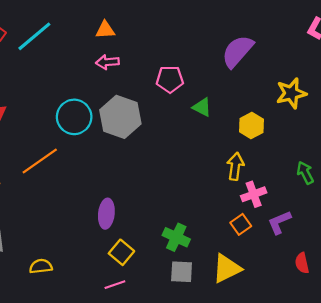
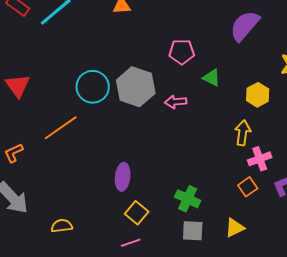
pink arrow: (107, 62) -> (176, 102), moved
yellow triangle: (227, 268) -> (235, 228), size x0.7

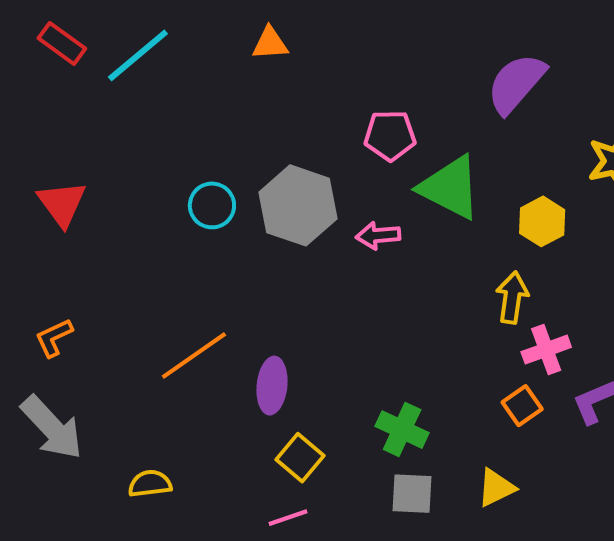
green triangle: (212, 78) -> (450, 187), size x1.8
cyan circle: (93, 87) -> (212, 205), size x0.7
orange line: (61, 128) -> (194, 356), moved

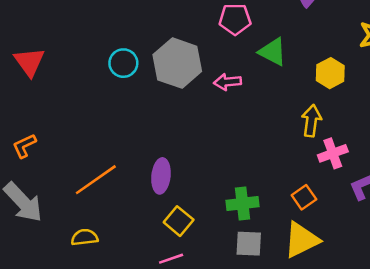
green triangle: (450, 187) -> (273, 52), size x0.7
orange line: (194, 356) -> (96, 180), moved
orange square: (522, 406) -> (304, 197), moved
green cross: (402, 430) -> (242, 203), turned -32
yellow triangle: (496, 488) -> (301, 240), size x1.5

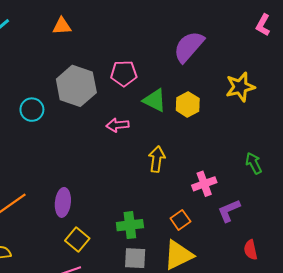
gray hexagon: (177, 63) -> (76, 86), moved
yellow hexagon: (330, 73) -> (188, 104), moved
yellow arrow: (311, 121) -> (157, 159), moved

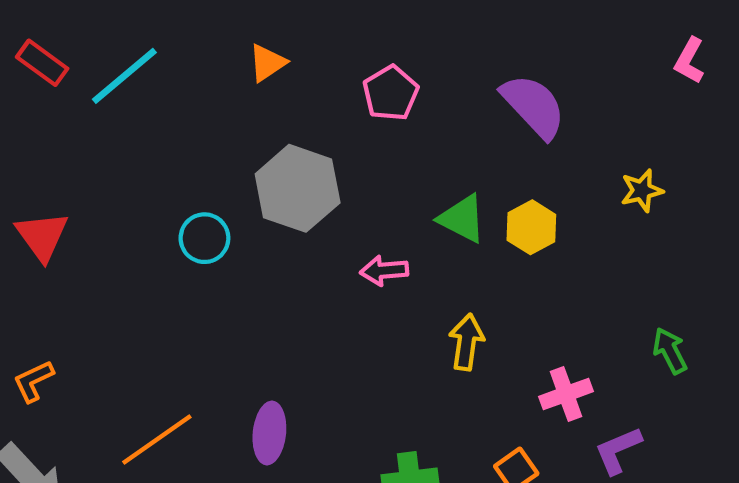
orange triangle: (62, 26) -> (267, 63), turned -30
purple semicircle: (189, 47) -> (534, 106), turned 96
pink pentagon: (124, 73) -> (391, 93), moved, turned -30
yellow star: (240, 87) -> (642, 191), size x0.7

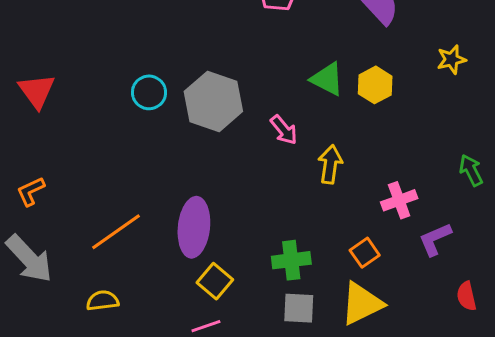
gray hexagon: (298, 188) -> (213, 101), moved
pink arrow: (384, 271) -> (284, 130), moved, turned -124
purple ellipse: (269, 433) -> (194, 227), size x1.4

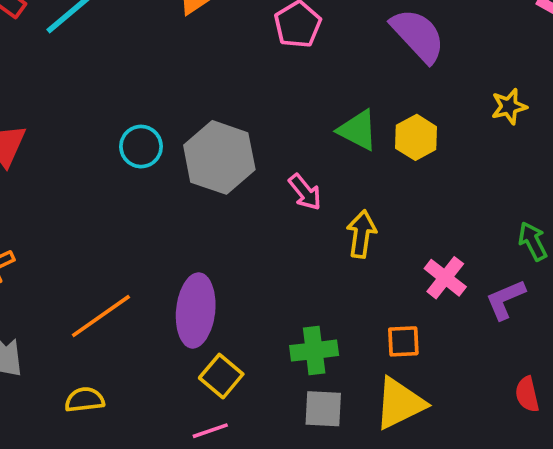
pink cross: (399, 200) -> (445, 278), turned -32
purple L-shape: (435, 239) -> (505, 300), moved
orange square: (365, 253) -> (403, 341), turned 32

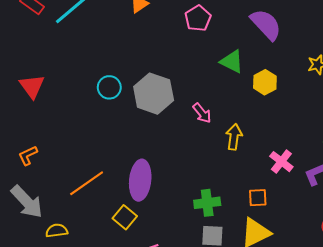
green triangle: (358, 130) -> (232, 62), moved
yellow square: (221, 376) -> (125, 217), moved
yellow semicircle: (85, 400) -> (57, 231), moved

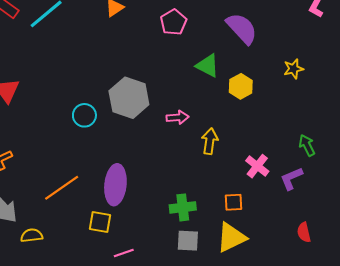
cyan circle: (109, 87) -> (84, 115), moved
pink arrow: (202, 113) -> (178, 117), turned -55
yellow square: (125, 217) -> (100, 222), turned -30

